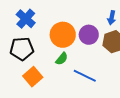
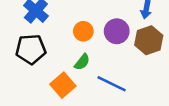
orange circle: (63, 35) -> (83, 31), size x0.6
orange square: (33, 77) -> (63, 85), moved

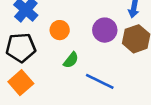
orange circle: (83, 31) -> (60, 30), moved
orange square: (63, 85) -> (21, 83), moved

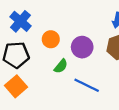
purple circle: (105, 30) -> (82, 47), moved

